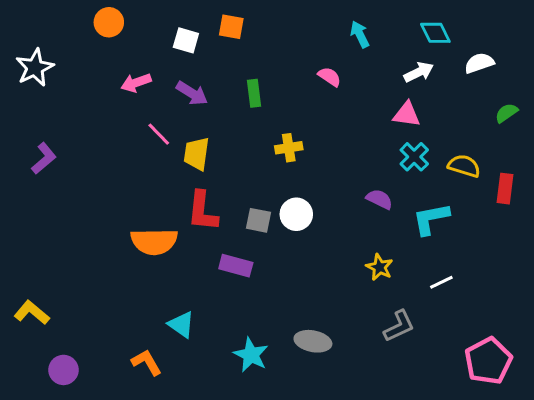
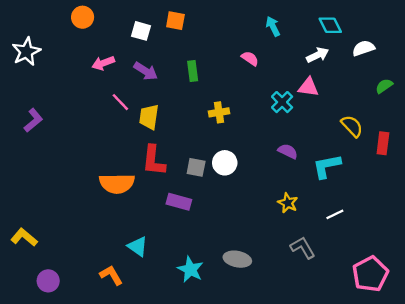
cyan cross: (414, 157) -> (282, 102), moved
yellow semicircle: (464, 166) -> (352, 126), turned 30
gray L-shape: (399, 326) -> (303, 248), turned -95

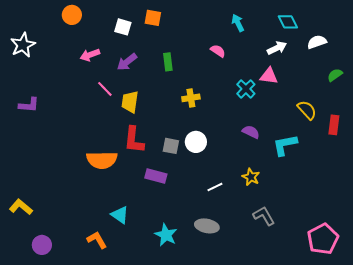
purple arrow: (146, 71) -> (127, 62), turned 110
purple L-shape: (33, 120) -> (29, 105), turned 45
white line: (335, 214) -> (215, 187), moved

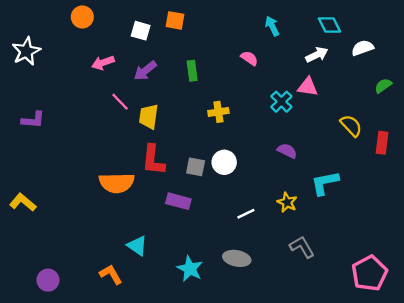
cyan L-shape: (285, 145) -> (325, 183), moved
yellow L-shape: (21, 207) -> (23, 202), moved

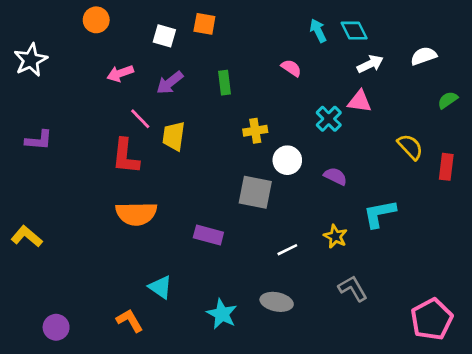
cyan diamond: (329, 25) -> (354, 31), moved
red L-shape: (153, 160) -> (126, 156), moved
white circle: (224, 162) -> (287, 160), moved
gray square: (196, 167) -> (255, 192), moved, size x1.5

